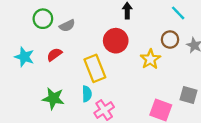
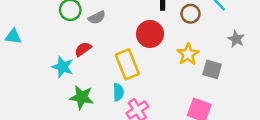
brown circle: (170, 40) -> (191, 14), moved
cyan star: (24, 57) -> (63, 67), moved
gray square: (188, 95) -> (212, 69), moved

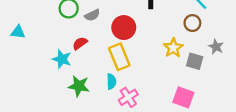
brown circle: (191, 14) -> (192, 23), moved
red circle: (150, 34) -> (124, 28), moved
gray star: (236, 39) -> (216, 47), moved

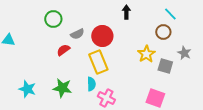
gray semicircle: (92, 15) -> (77, 34), moved
cyan star: (62, 59) -> (27, 89), moved
pink cross: (128, 97) -> (106, 98), turned -30

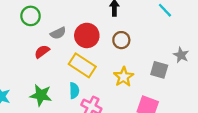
brown circle: (163, 32) -> (121, 40), moved
yellow star: (146, 54) -> (124, 77), moved
yellow rectangle: (98, 62) -> (82, 65), turned -35

